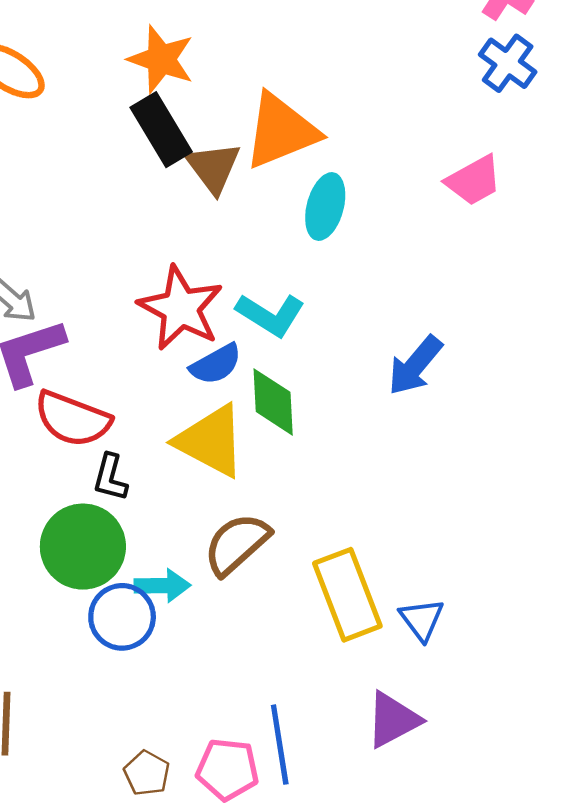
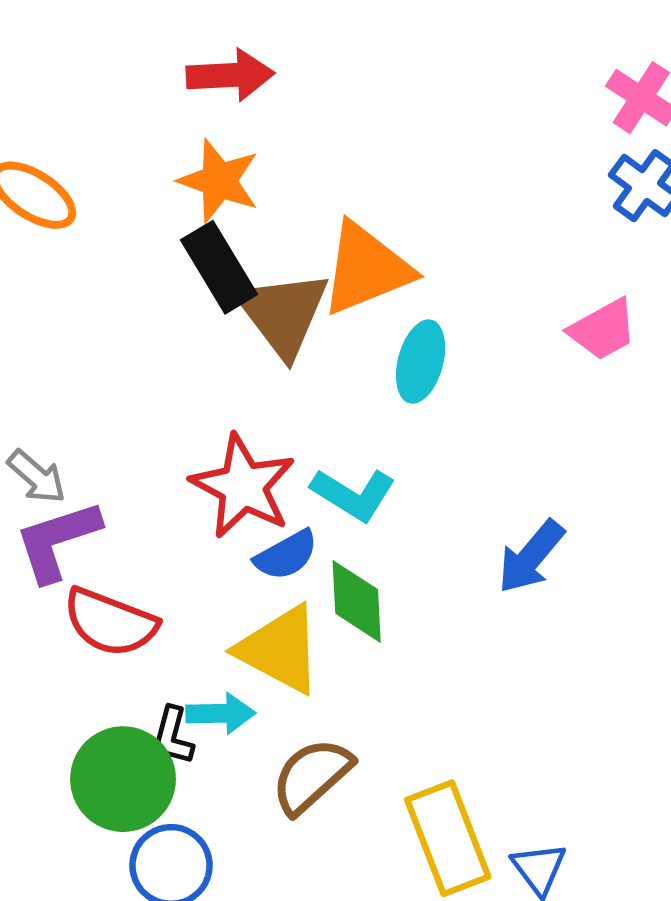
brown triangle: (213, 167) -> (283, 314), size x1.4
black L-shape: (110, 477) -> (173, 736), moved
cyan arrow: (162, 586) -> (221, 713), moved

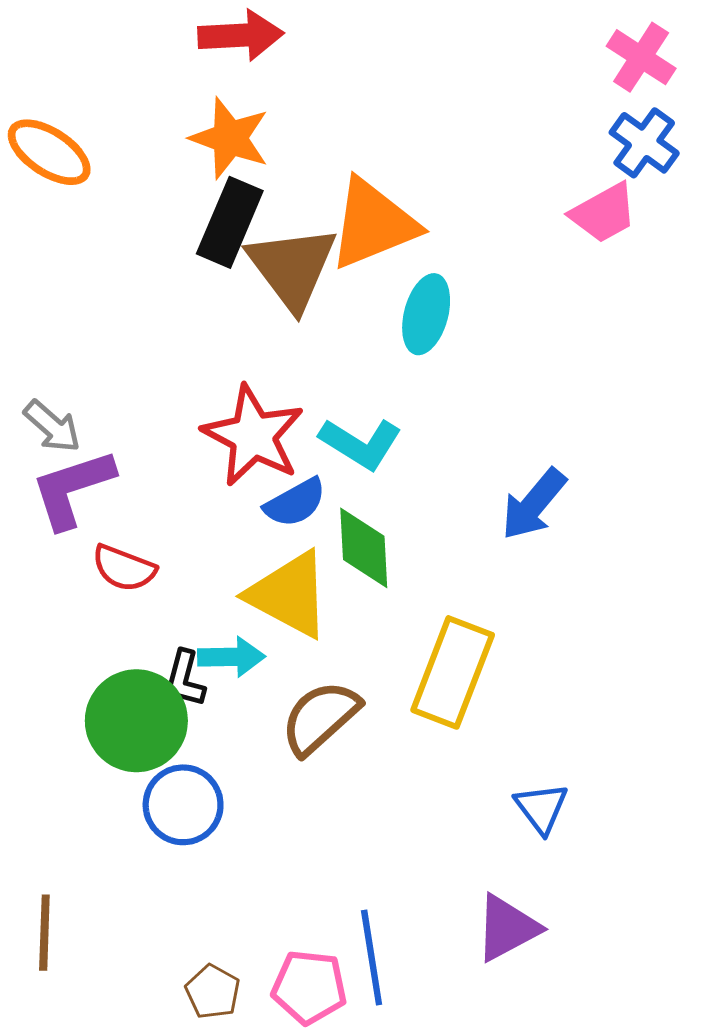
black rectangle: (219, 267) -> (230, 222), turned 54
pink trapezoid: (603, 330) -> (604, 213), moved
red semicircle: (110, 622) -> (124, 568), size x0.7
yellow rectangle: (448, 838) -> (453, 672), moved, turned 42

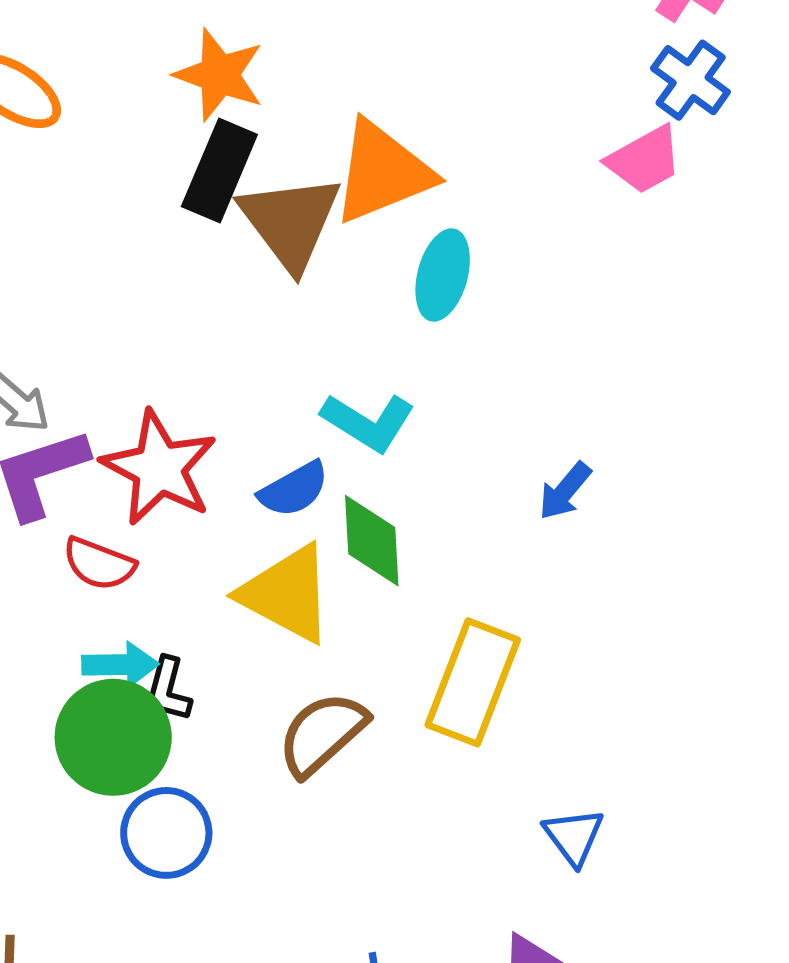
red star: (253, 436) -> (159, 468), moved
blue arrow: (534, 504) -> (565, 491), size x0.7
cyan arrow: (231, 657) -> (120, 665), moved

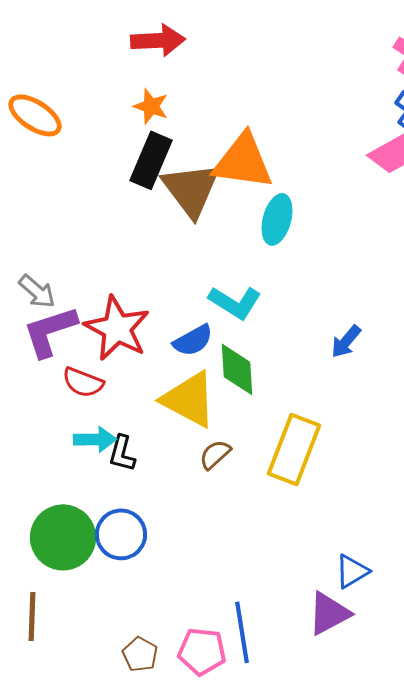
orange star: (219, 75) -> (151, 106), size x0.7
orange triangle: (382, 172) -> (243, 161), turned 30
brown semicircle: (322, 734) -> (215, 454), moved, size x0.6
green circle: (113, 737) -> (63, 537), moved
blue triangle: (574, 836) -> (352, 571), moved, turned 36

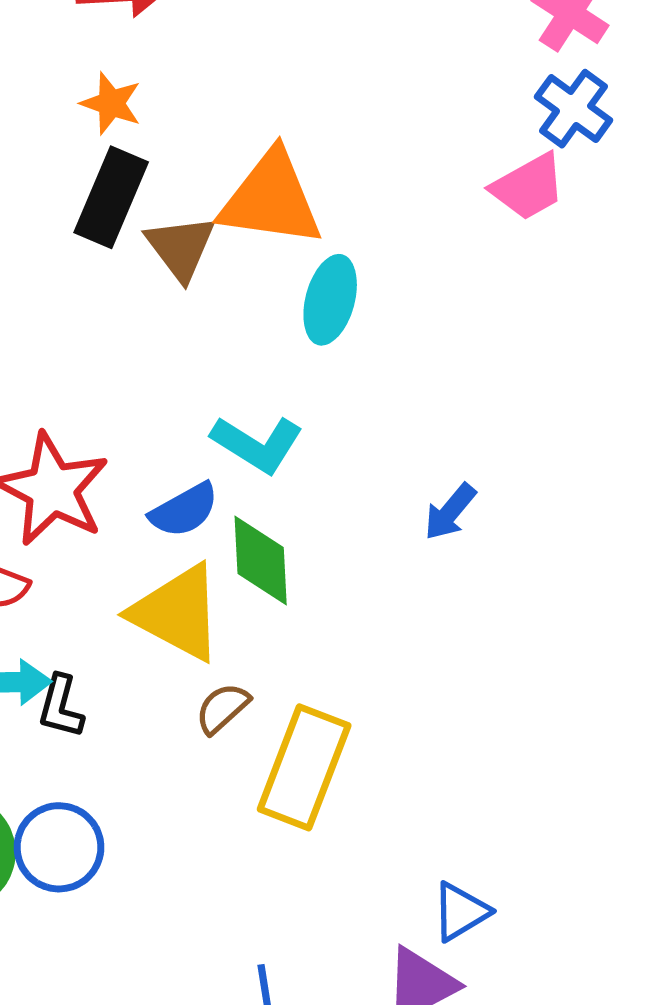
brown triangle: (191, 189) -> (181, 248), size x0.7
yellow rectangle: (294, 449) -> (304, 767), moved

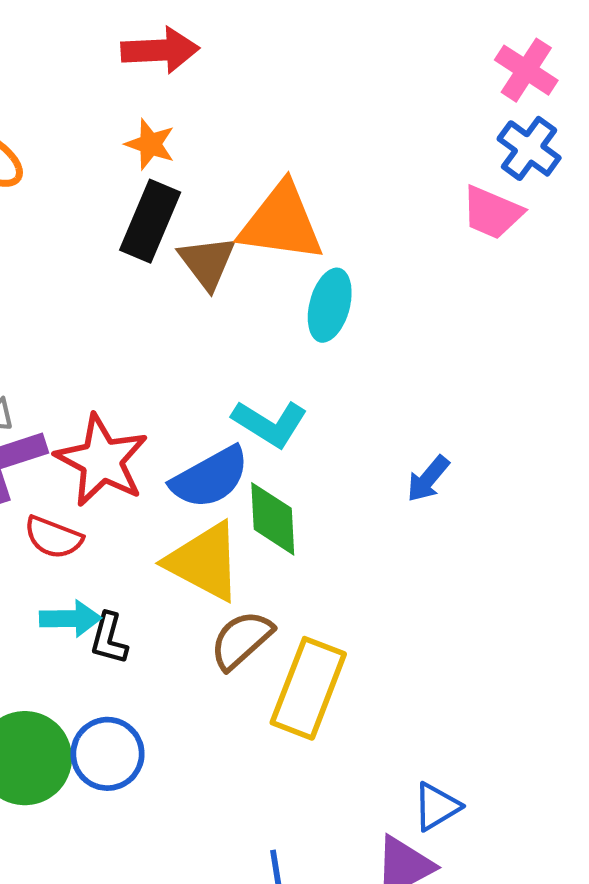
pink trapezoid: (528, 187) -> (492, 213), turned 52
blue semicircle: (184, 510) -> (210, 477), size x1.4
brown semicircle: (222, 708) -> (241, 640), size x1.4

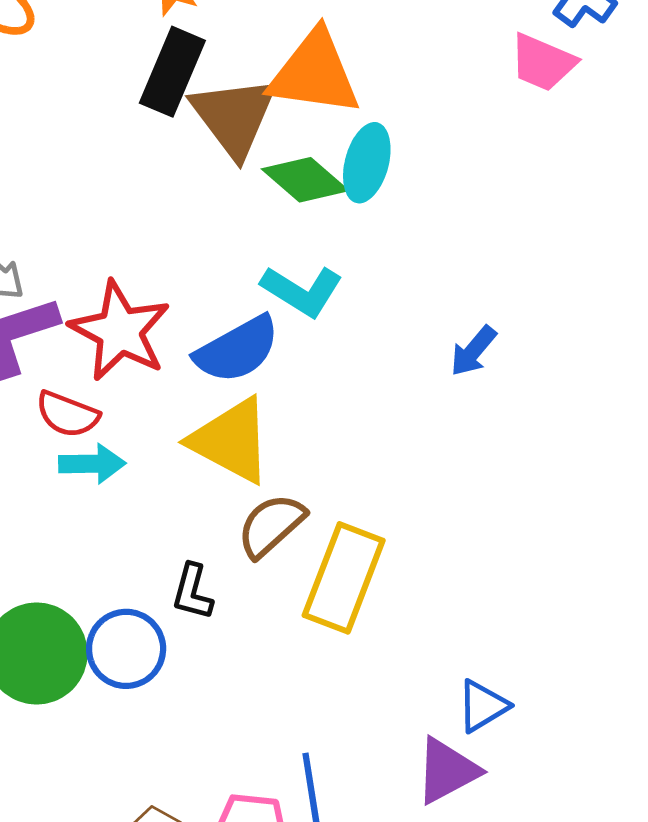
brown triangle: (207, 262) -> (234, 116), size x1.4
green diamond: (273, 519) -> (305, 180), moved, turned -46
cyan arrow: (70, 619) -> (92, 464), moved
black L-shape: (109, 638) -> (192, 592), moved

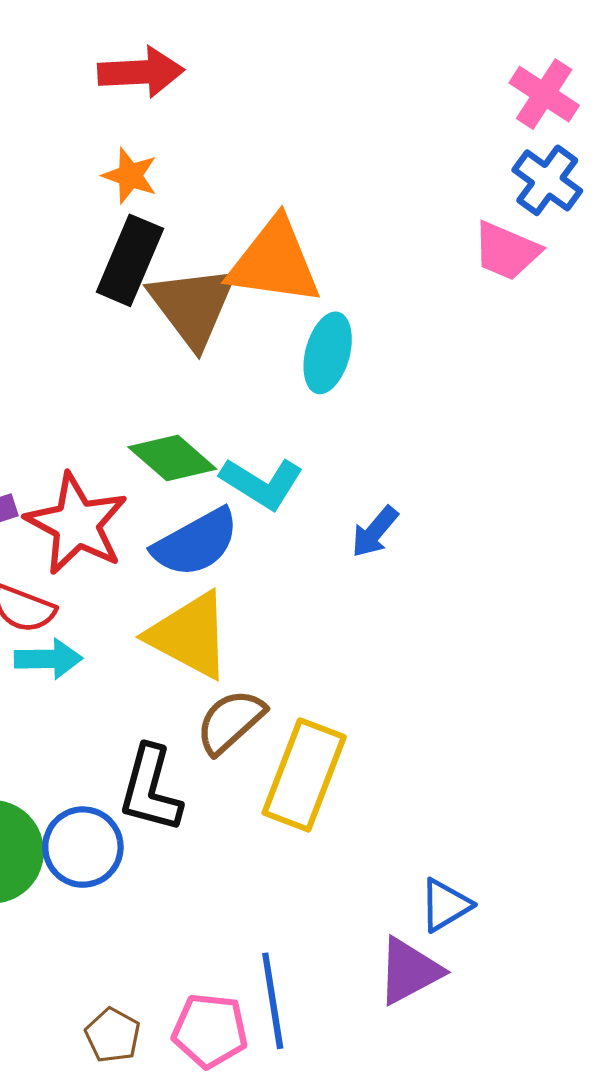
green diamond: (305, 180) -> (172, 458), moved
blue arrow: (473, 351) -> (375, 532), moved
black L-shape: (192, 592) -> (150, 789), size x1.5

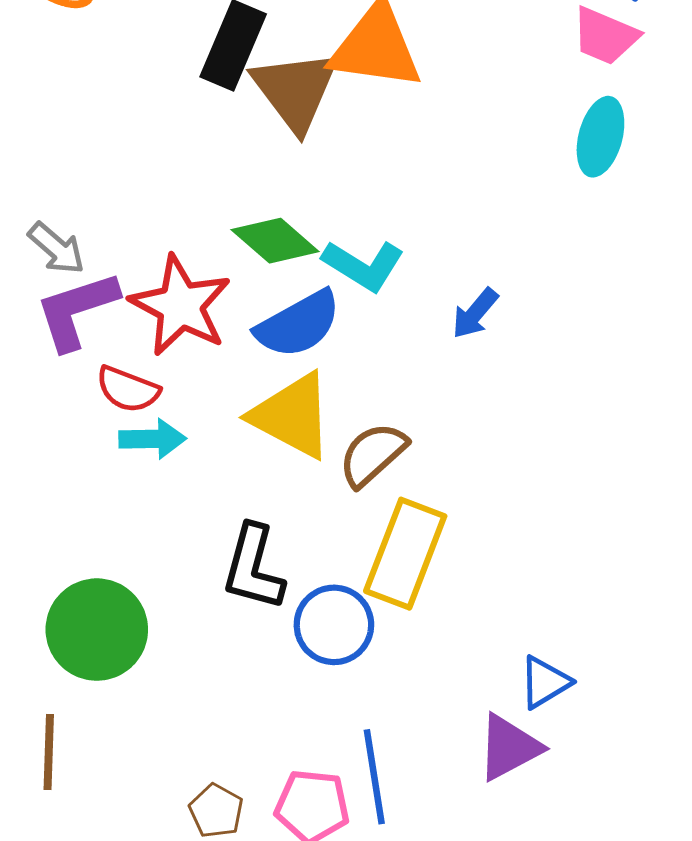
cyan ellipse: (328, 353) -> (600, 137), moved
brown semicircle: (230, 722) -> (373, 454), moved
blue circle: (83, 847) -> (334, 625), moved

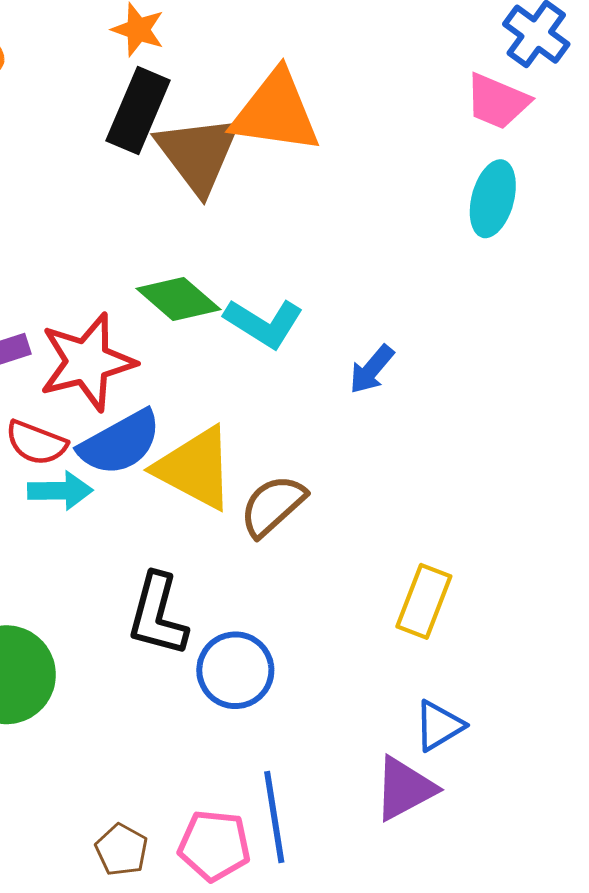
red star: (180, 306) -> (87, 362), turned 30
blue semicircle: (298, 324) -> (120, 443), moved
yellow rectangle: (405, 554) -> (424, 601), moved, size x0.7

